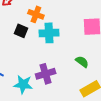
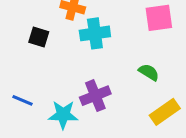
black square: (21, 31) -> (39, 37), moved

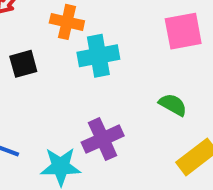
black square: (39, 37) -> (23, 64), turned -30

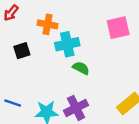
green semicircle: (173, 105) -> (81, 68), moved
purple cross: (103, 139) -> (76, 108), moved

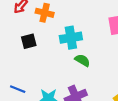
orange cross: (48, 24) -> (45, 13), moved

